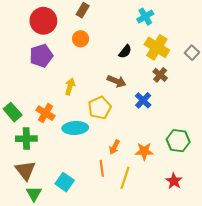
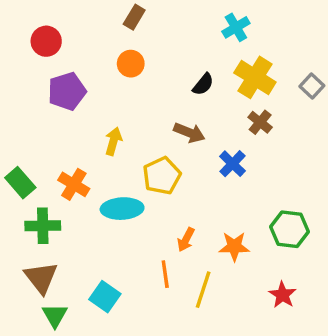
red circle: (43, 21) -> (46, 41), moved, size x0.7

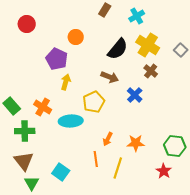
brown rectangle: (134, 17) -> (105, 10), moved
black semicircle: (203, 84) -> (118, 49), size x1.6
purple pentagon: (67, 91) -> (57, 59), moved, turned -30
green hexagon: (289, 229) -> (175, 146), moved

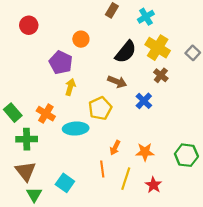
red star: (164, 171) -> (153, 185), moved

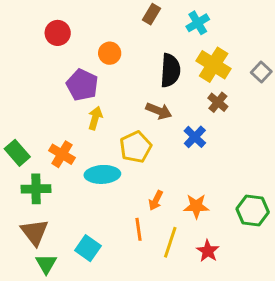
red circle: (29, 25) -> (58, 33), moved
black semicircle: (126, 52) -> (170, 70), turned -35

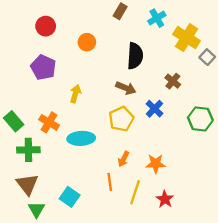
yellow cross: (214, 65) -> (187, 38), moved
purple pentagon: (82, 85) -> (43, 67), moved
yellow pentagon: (136, 147) -> (121, 119), moved
green hexagon: (253, 211) -> (200, 119), moved

